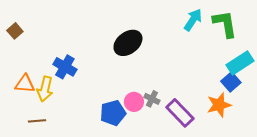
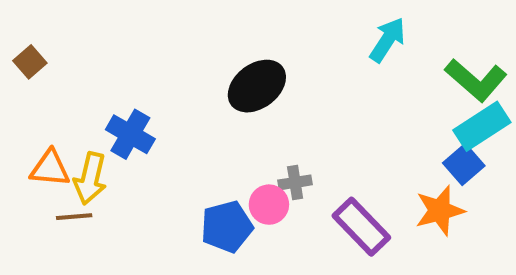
green L-shape: (225, 24) -> (476, 80), moved, turned 140
gray cross: (152, 99) -> (295, 182), moved, turned -35
brown line: (37, 121) -> (74, 217), moved

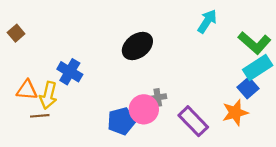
pink circle: (269, 205) -> (144, 109), size x1.4

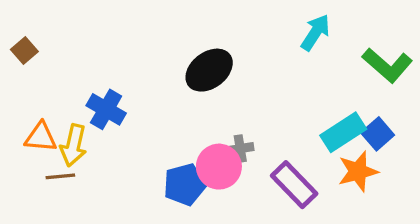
cyan rectangle: (258, 67) -> (343, 132), moved

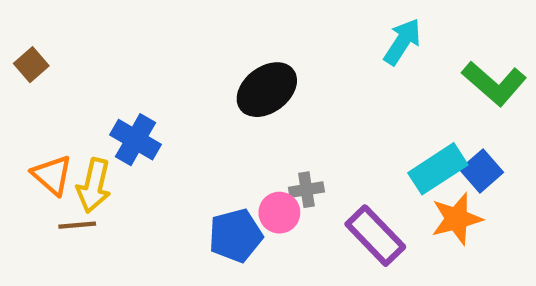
orange triangle: (41, 137) -> (52, 175), turned 36
pink circle: (219, 167) -> (279, 213), size x0.7

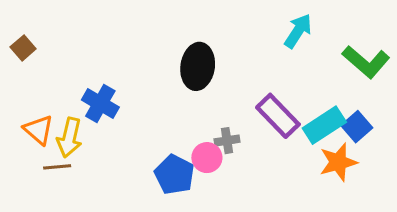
black ellipse: (267, 90) -> (198, 66), turned -45
blue pentagon: (236, 236) -> (174, 175), turned -30
purple rectangle: (375, 236) -> (278, 116), moved

